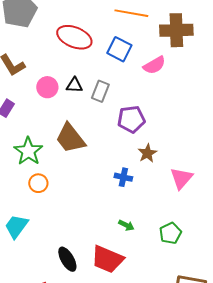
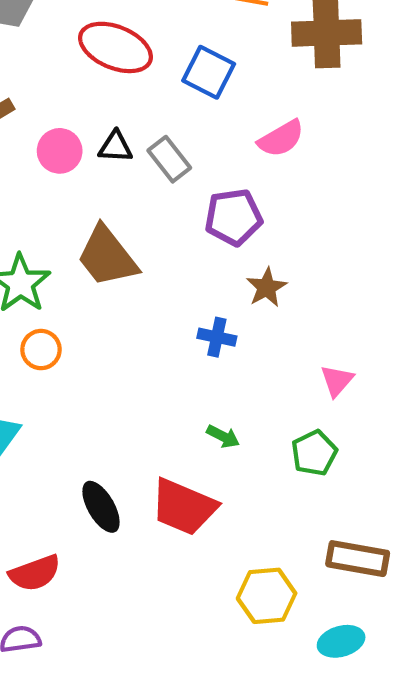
pink semicircle: (154, 65) -> (281, 138), moved
gray rectangle: (100, 91) -> (169, 159), turned -60
pink triangle: (181, 178) -> (337, 381), moved, size x0.7

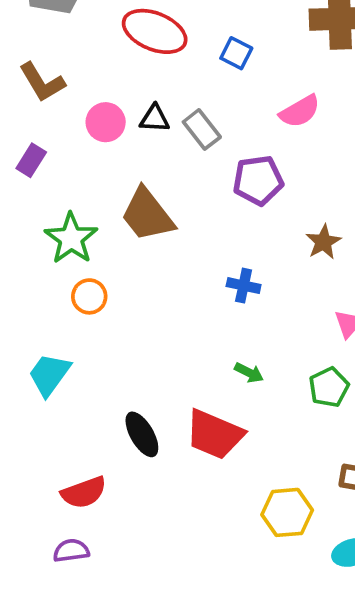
blue square: (209, 72) -> (236, 53), size x0.7
brown star: (267, 287) -> (323, 242), moved

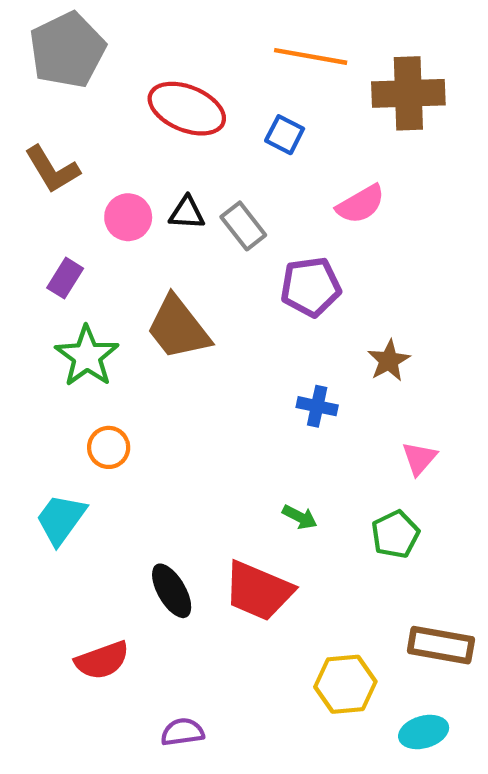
purple rectangle: (31, 160) -> (65, 278), moved
blue cross: (244, 286) -> (317, 406), moved
orange circle: (89, 296) -> (109, 447), moved
purple semicircle: (71, 551) -> (182, 732), moved

